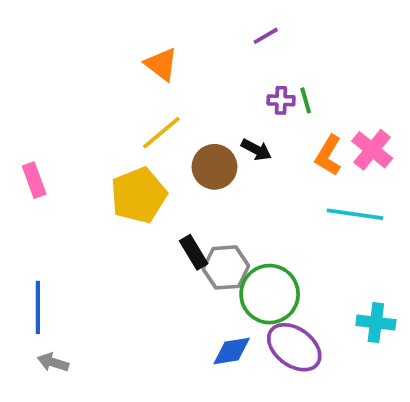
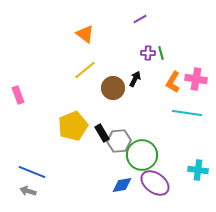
black arrow: (256, 150) -> (135, 79), turned -91
pink cross: (372, 150) -> (196, 79), turned -30
yellow pentagon: (139, 195) -> (73, 126), moved
blue line: (38, 307) -> (32, 172), moved, turned -68

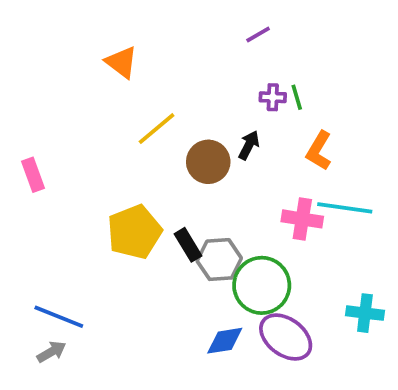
orange triangle: (85, 34) -> (122, 62), moved
pink cross: (196, 79) -> (302, 219), moved
gray arrow: (28, 191) -> (51, 352), turned 133

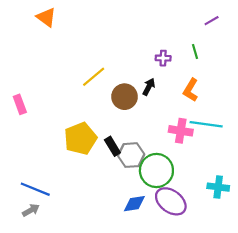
purple line: (258, 35) -> (212, 21), moved
orange triangle: (122, 62) -> (46, 17), moved
green line: (297, 97) -> (195, 51), moved

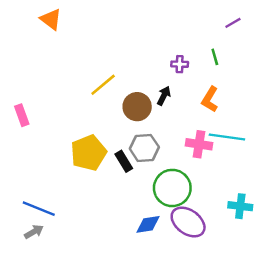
gray hexagon: (131, 155) -> (144, 148), moved

